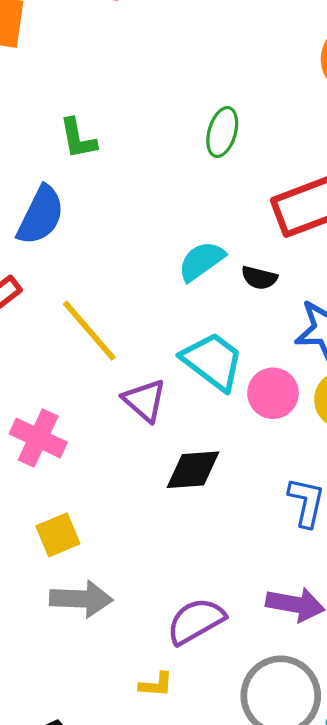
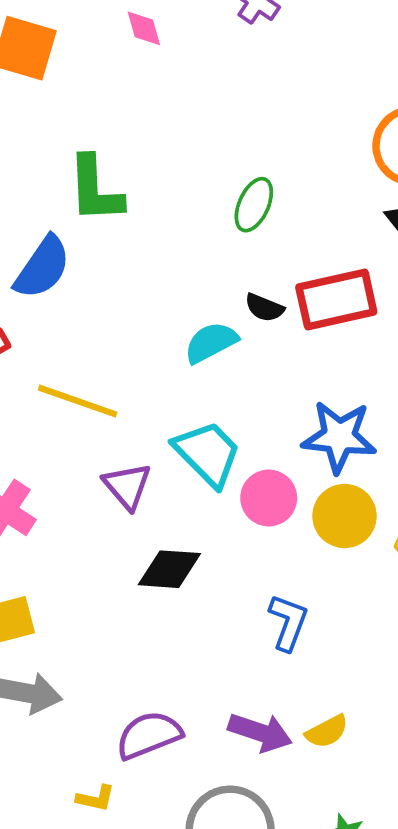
green L-shape: (78, 139) -> (95, 189), size x1.5
black semicircle: (259, 278) -> (264, 308), moved
yellow line: (89, 331) -> (78, 401), turned -38

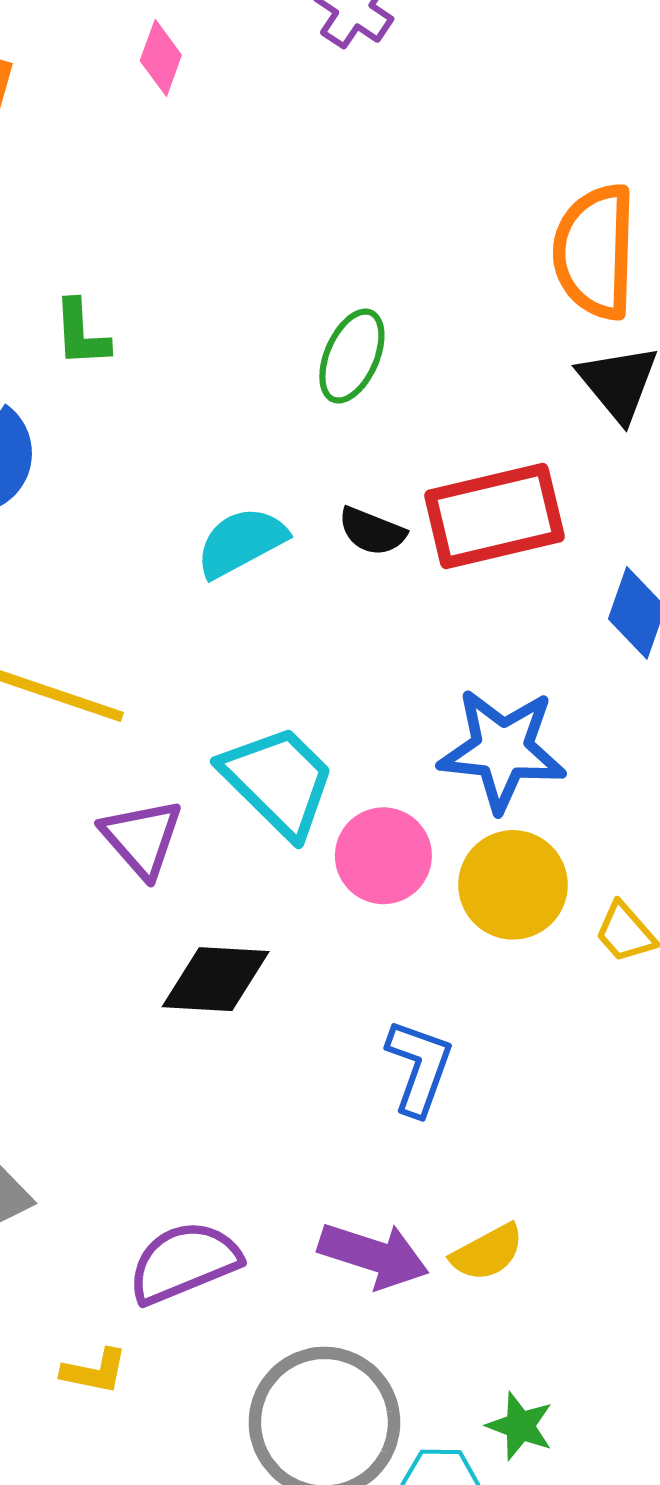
pink diamond: (144, 28) -> (161, 58), turned 36
green L-shape: (95, 189) -> (81, 333), size x0.6
cyan semicircle: (211, 342) -> (241, 542), moved

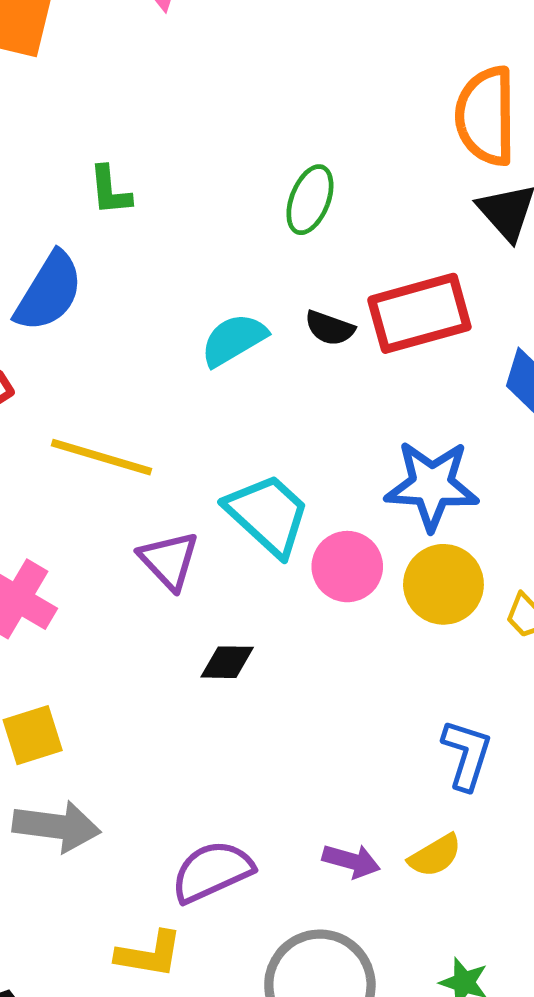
black diamond: (216, 979) -> (227, 662), size x0.7
blue L-shape: (419, 1067) -> (467, 755), moved
purple arrow: (374, 1255) -> (351, 861), size x0.7
yellow L-shape: (94, 1371) -> (149, 954), size x1.4

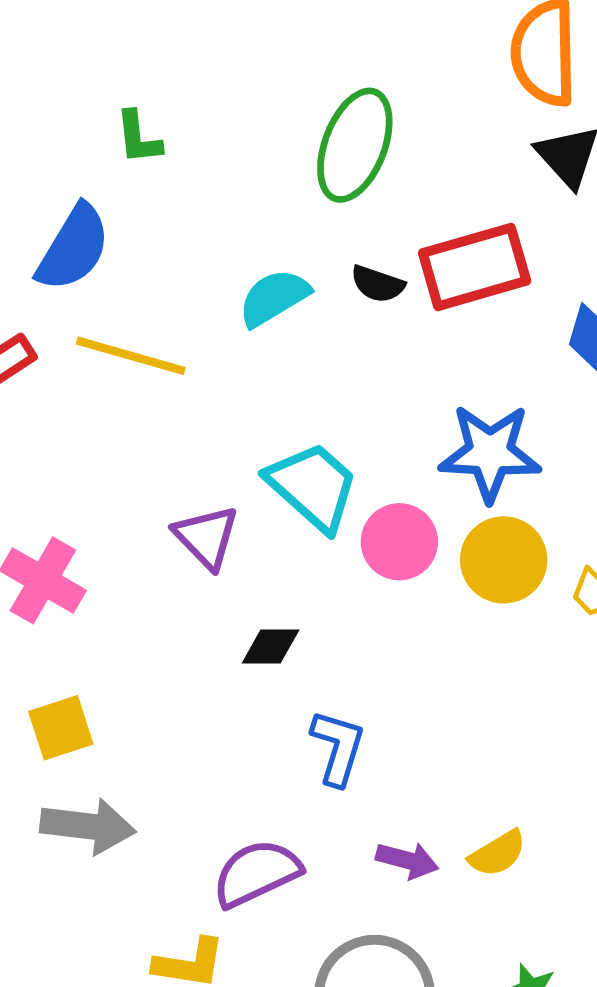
green ellipse: (310, 200) -> (355, 145), size x1.5
yellow line: (101, 457) -> (131, 356), moved
blue L-shape: (467, 755) -> (338, 748), moved

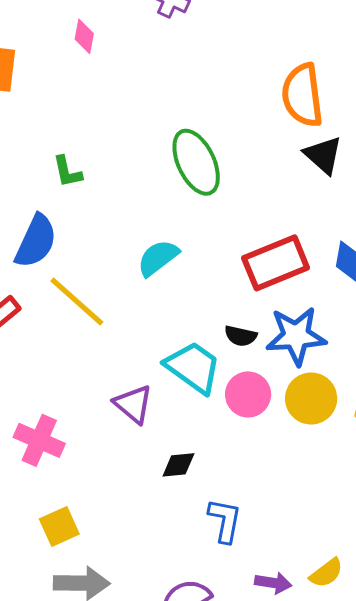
green ellipse: (355, 145) -> (196, 162), turned -40
red rectangle: (475, 267) -> (276, 263), moved
black semicircle: (378, 284) -> (241, 336), moved
yellow line: (131, 356) -> (77, 301), turned 32

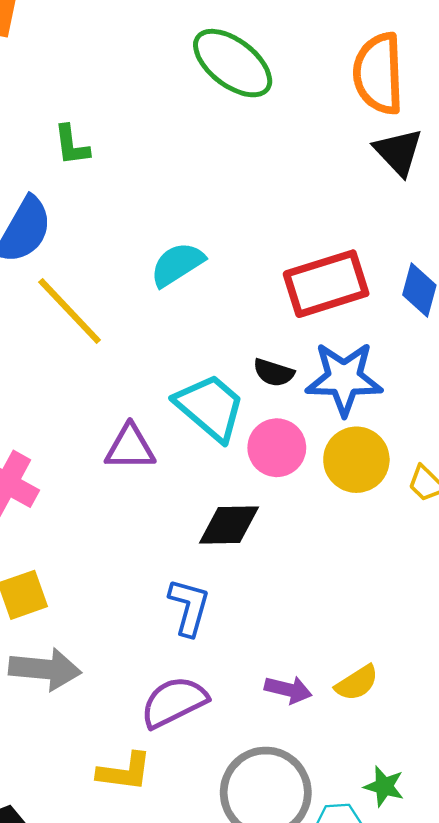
green ellipse: (196, 162) -> (233, 63), moved, turned -32
purple triangle: (133, 404) -> (130, 447), turned -45
black diamond: (178, 465) -> (229, 525), moved, size x1.4
blue L-shape: (225, 520) -> (189, 607), moved

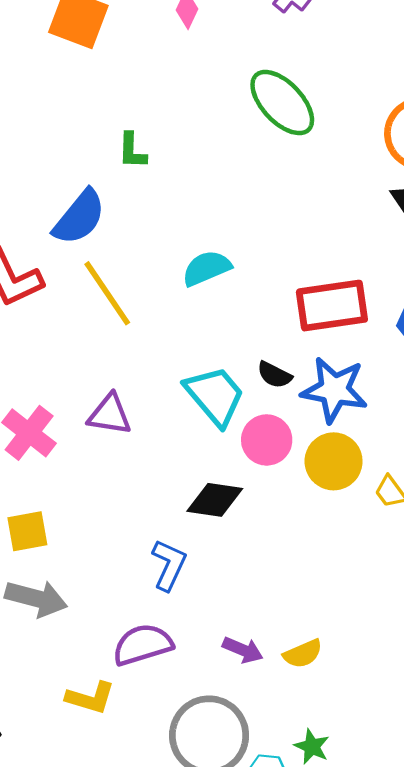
purple triangle: (130, 447) -> (110, 415), moved

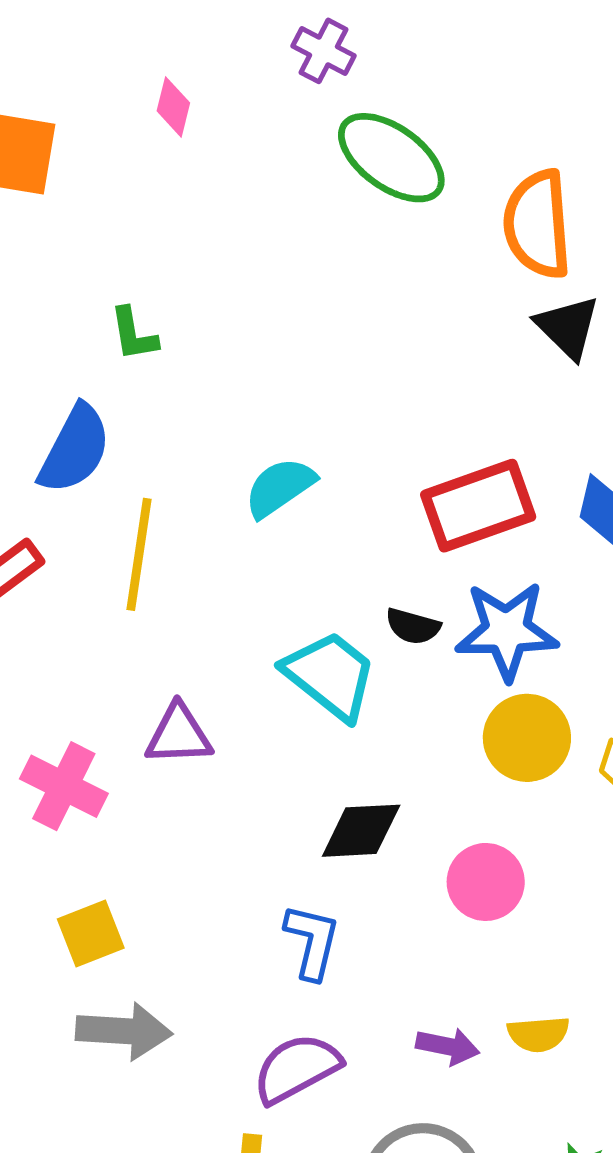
green ellipse: (282, 103) -> (391, 158), moved
yellow line: (107, 293) -> (139, 554), turned 54
pink circle: (267, 440) -> (486, 882), moved
yellow semicircle: (303, 654) -> (538, 1034), turned 30

